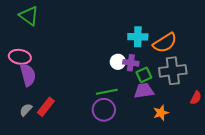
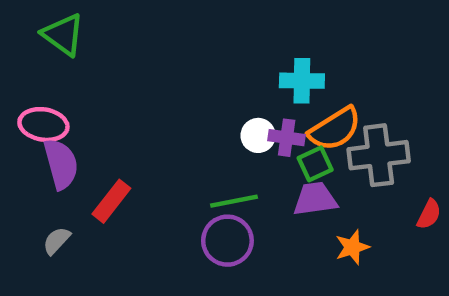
orange semicircle: (165, 43) -> (335, 129), moved
red rectangle: (46, 107) -> (111, 201), moved

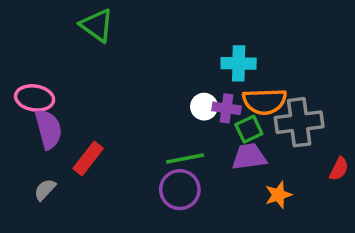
green triangle: (63, 35) -> (97, 25), moved
orange semicircle: (335, 129) -> (265, 101), turned 30

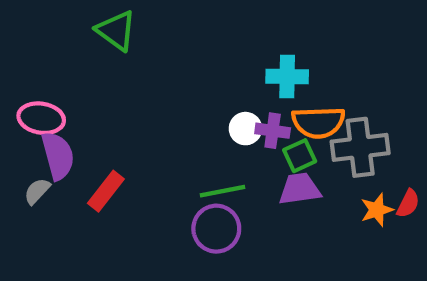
gray semicircle: (45, 190) -> (37, 191), moved
orange star: (278, 195) -> (377, 210), moved

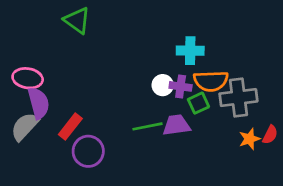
purple trapezoid: (300, 189) -> (176, 125), moved
gray semicircle: (37, 191) -> (25, 126), size x1.6
purple circle: (216, 229) -> (88, 151), moved

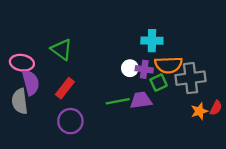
green triangle: (77, 20) -> (62, 49), moved
gray semicircle: (25, 126) -> (20, 101), turned -50
red rectangle: (70, 126) -> (65, 88), moved

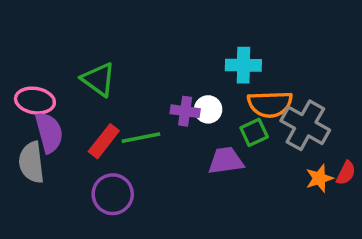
purple cross: (144, 69) -> (185, 111), moved
gray cross: (191, 78) -> (305, 125), turned 36
green line: (118, 101) -> (141, 138), moved

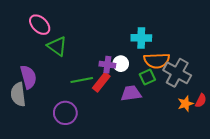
pink ellipse: (35, 101) -> (40, 25), moved, turned 35
red rectangle: (104, 141) -> (101, 82), moved

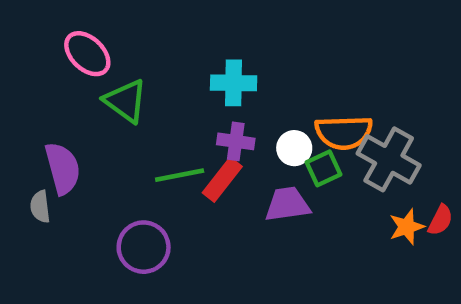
cyan cross: (141, 38) -> (234, 83), moved
white circle: (121, 64) -> (294, 148), moved
gray semicircle: (18, 94) -> (40, 207), size x0.6

